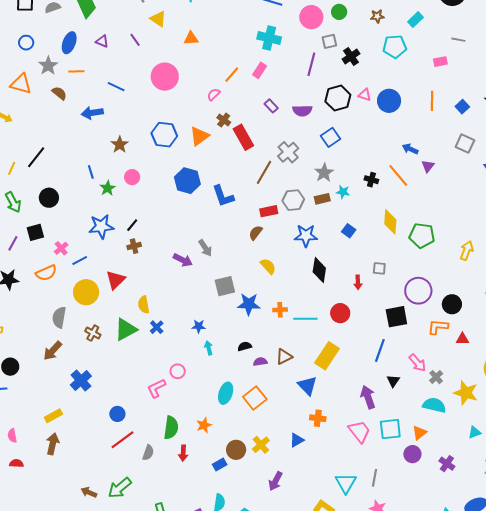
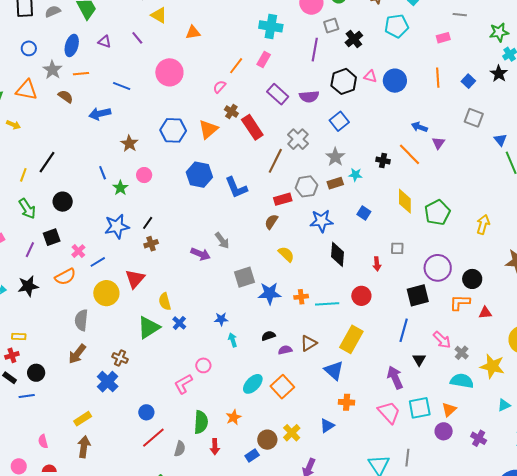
purple rectangle: (271, 106) -> (278, 94), size x1.5
green pentagon: (422, 235) -> (437, 213), turned -30
brown cross: (93, 333) -> (120, 358), moved
cyan ellipse: (226, 393) -> (253, 384), turned 30

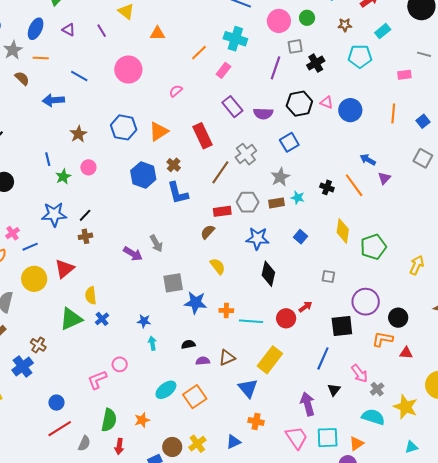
orange line: (236, 66) -> (199, 53), moved
brown cross: (231, 112) -> (174, 165), moved
red arrow: (377, 264) -> (305, 307), moved, turned -128

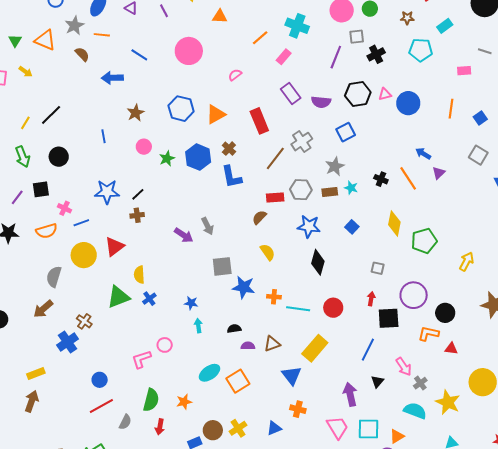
pink triangle: (327, 102) -> (385, 94), turned -40
green star: (63, 177) -> (167, 159), moved
pink cross: (13, 233) -> (64, 208), turned -32
red arrow: (305, 307) -> (371, 299), moved, turned -48

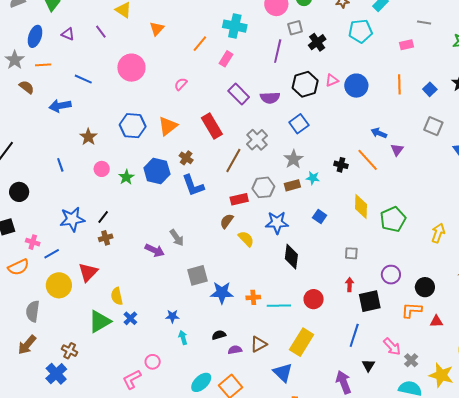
orange triangle: (220, 16) -> (157, 29), turned -42
yellow semicircle: (268, 252) -> (246, 239), moved
purple circle: (414, 295) -> (391, 275), size x0.7

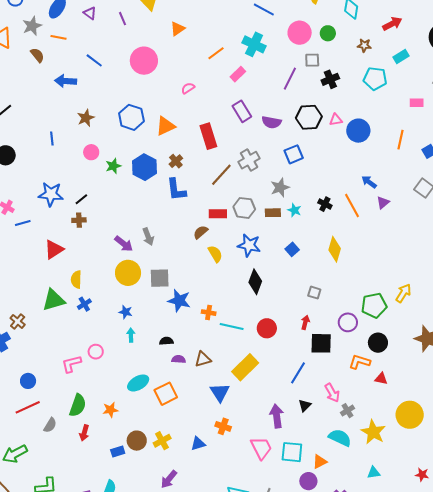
green pentagon: (393, 219) -> (374, 305), moved
yellow circle: (59, 285) -> (128, 273), moved

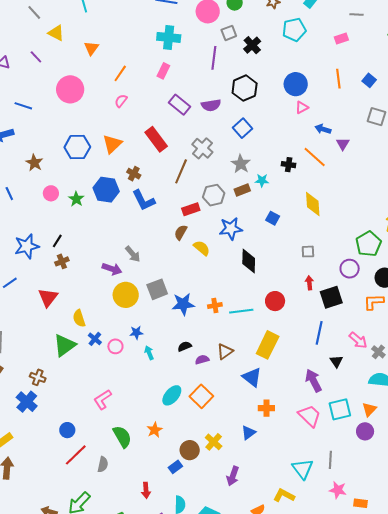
orange line: (216, 53) -> (120, 73), moved
pink triangle: (336, 120) -> (302, 107), moved
pink circle: (96, 352) -> (115, 346), moved
green semicircle: (78, 405) -> (122, 437), turned -30
red arrow: (84, 433) -> (146, 490), moved

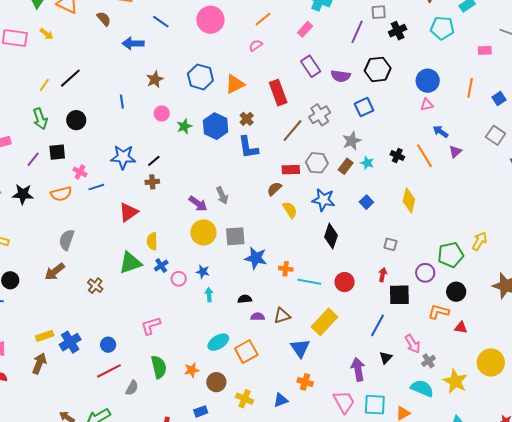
brown rectangle: (242, 190) -> (346, 166), turned -49
blue cross: (27, 402) -> (70, 342), moved
yellow cross: (214, 442) -> (245, 399), turned -36
brown circle: (190, 450) -> (216, 382), moved

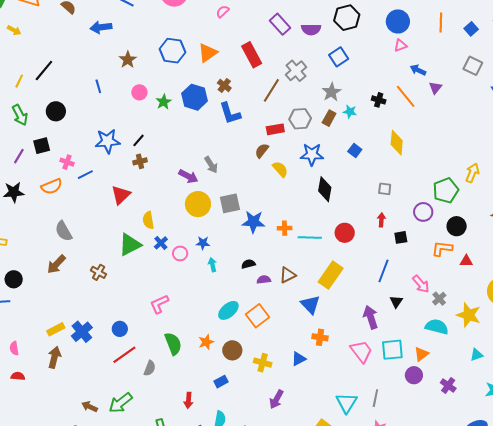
gray semicircle: (67, 240) -> (64, 231), turned -40
black square: (399, 295) -> (401, 237), size x0.6

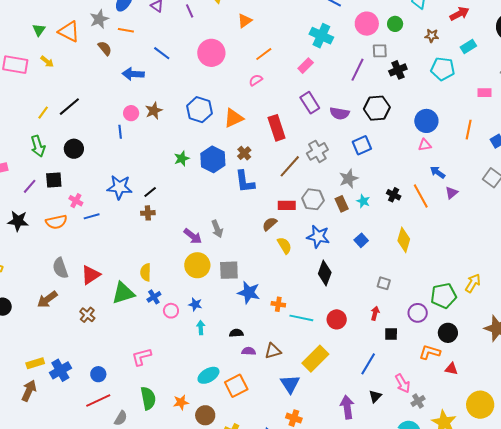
pink circle: (139, 92) -> (131, 113), moved
brown rectangle: (329, 118) -> (342, 204), turned -63
red triangle: (121, 195) -> (91, 275), moved

